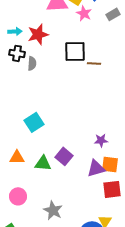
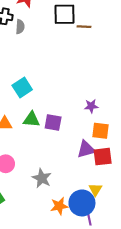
purple square: (64, 156) -> (53, 123), turned -30
green triangle: (43, 163) -> (31, 119), moved
purple triangle: (96, 168) -> (86, 149), moved

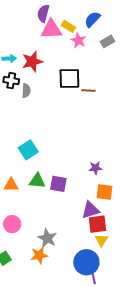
red square: (103, 157) -> (97, 224), moved
yellow triangle: (95, 190) -> (102, 240), moved
orange star: (59, 206) -> (39, 255), moved

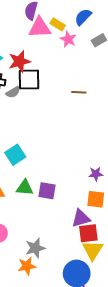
black square: (69, 79) -> (29, 79), moved
gray semicircle: (26, 91) -> (13, 92), turned 56
purple star: (95, 168) -> (96, 174), moved
gray star: (47, 238) -> (35, 248), turned 30
yellow triangle: (102, 240) -> (93, 250), size x1.5

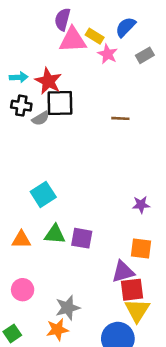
red star: (19, 61) -> (48, 81), turned -30
purple star: (96, 174) -> (141, 205), moved

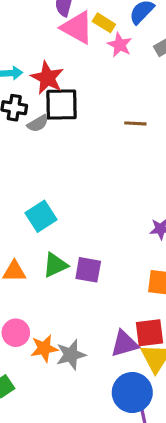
pink triangle: (73, 40) -> (77, 27), turned 32
green triangle: (55, 234) -> (55, 265), turned -30
purple triangle: (123, 272) -> (124, 344), moved
orange star: (57, 330) -> (44, 348), moved

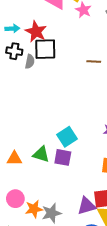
gray semicircle: (38, 123) -> (30, 62), turned -48
cyan square: (41, 216) -> (67, 137), moved
green triangle: (55, 265) -> (41, 154), turned 42

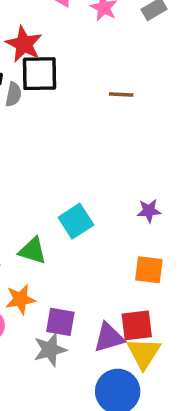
purple square: (63, 157) -> (60, 322), moved
orange star: (34, 209) -> (20, 299), moved

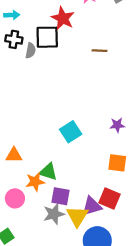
red star: (24, 44) -> (63, 18), moved
green triangle: (33, 251) -> (48, 172), moved
red square: (137, 325) -> (109, 198), turned 30
yellow triangle: (144, 353) -> (77, 216), moved

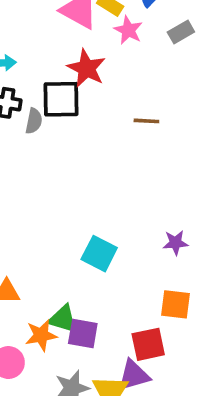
cyan square: (71, 132) -> (99, 254), turned -30
purple square: (61, 196) -> (83, 333), moved
red square: (109, 198) -> (148, 344), moved, turned -35

